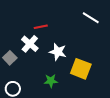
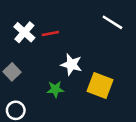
white cross: (30, 44) -> (24, 32), moved
green star: (51, 81) -> (55, 89), moved

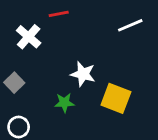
white line: (112, 22) -> (130, 25), turned -55
red line: (50, 33) -> (59, 14), moved

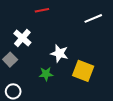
white cross: (29, 37) -> (22, 38), moved

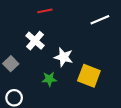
white cross: (22, 38) -> (35, 41), moved

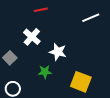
yellow square: (89, 76) -> (81, 82), moved

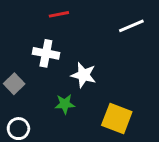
white cross: (32, 37) -> (46, 53), turned -30

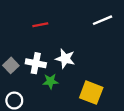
red line: (59, 14) -> (40, 25), moved
white cross: (46, 53) -> (36, 63), moved

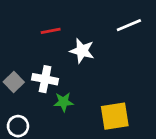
white star: (65, 59) -> (82, 51), moved
yellow square: (91, 93) -> (115, 116), turned -30

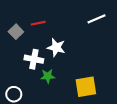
white star: (82, 51) -> (56, 48), moved
gray square: (14, 82) -> (16, 32), moved

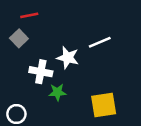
white line: (96, 19) -> (100, 42), moved
red line: (38, 23) -> (29, 15), moved

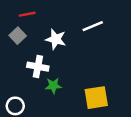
white line: (100, 42) -> (93, 26), moved
white star: (68, 58) -> (56, 39), moved

